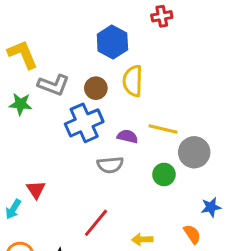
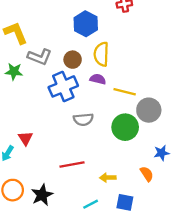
purple semicircle: (128, 136) -> (98, 79), moved
green circle: (164, 174) -> (125, 127), size x1.5
red line: (96, 223) -> (72, 164), turned 40

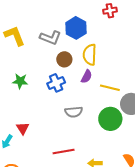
gray L-shape: (40, 57) -> (50, 38), moved
green star: (14, 72) -> (20, 81), moved
purple semicircle: (98, 79) -> (86, 77), turned 104
blue cross: (63, 86) -> (56, 83), size x0.7

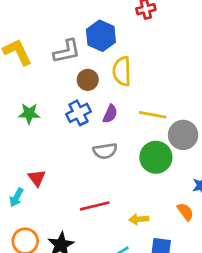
gray L-shape: (50, 38) -> (67, 51), turned -30
purple semicircle: (86, 77) -> (110, 114), moved

